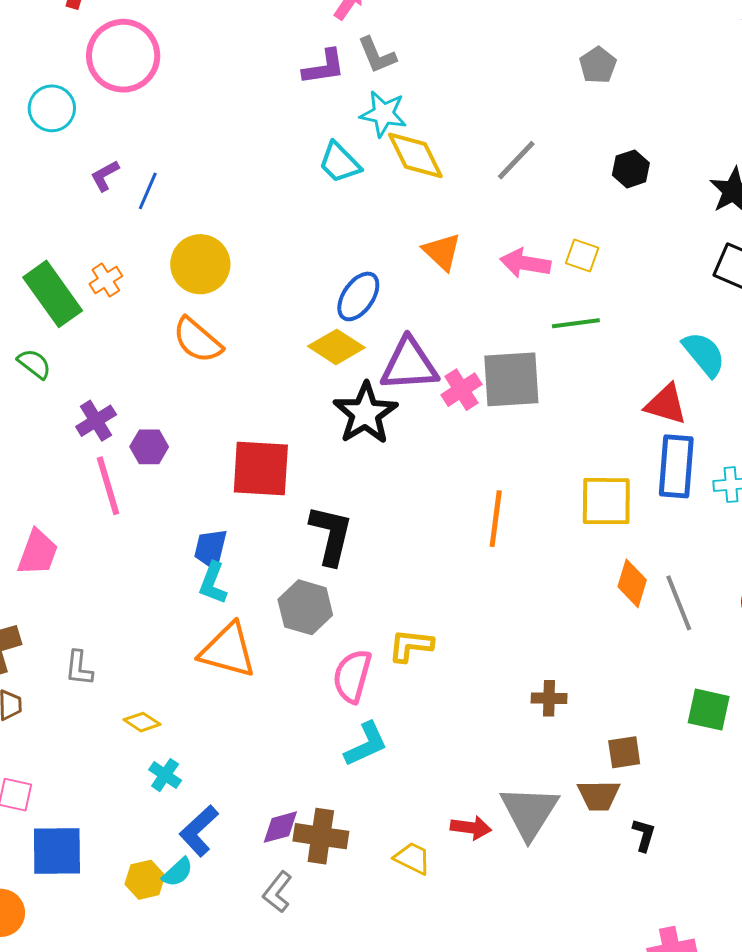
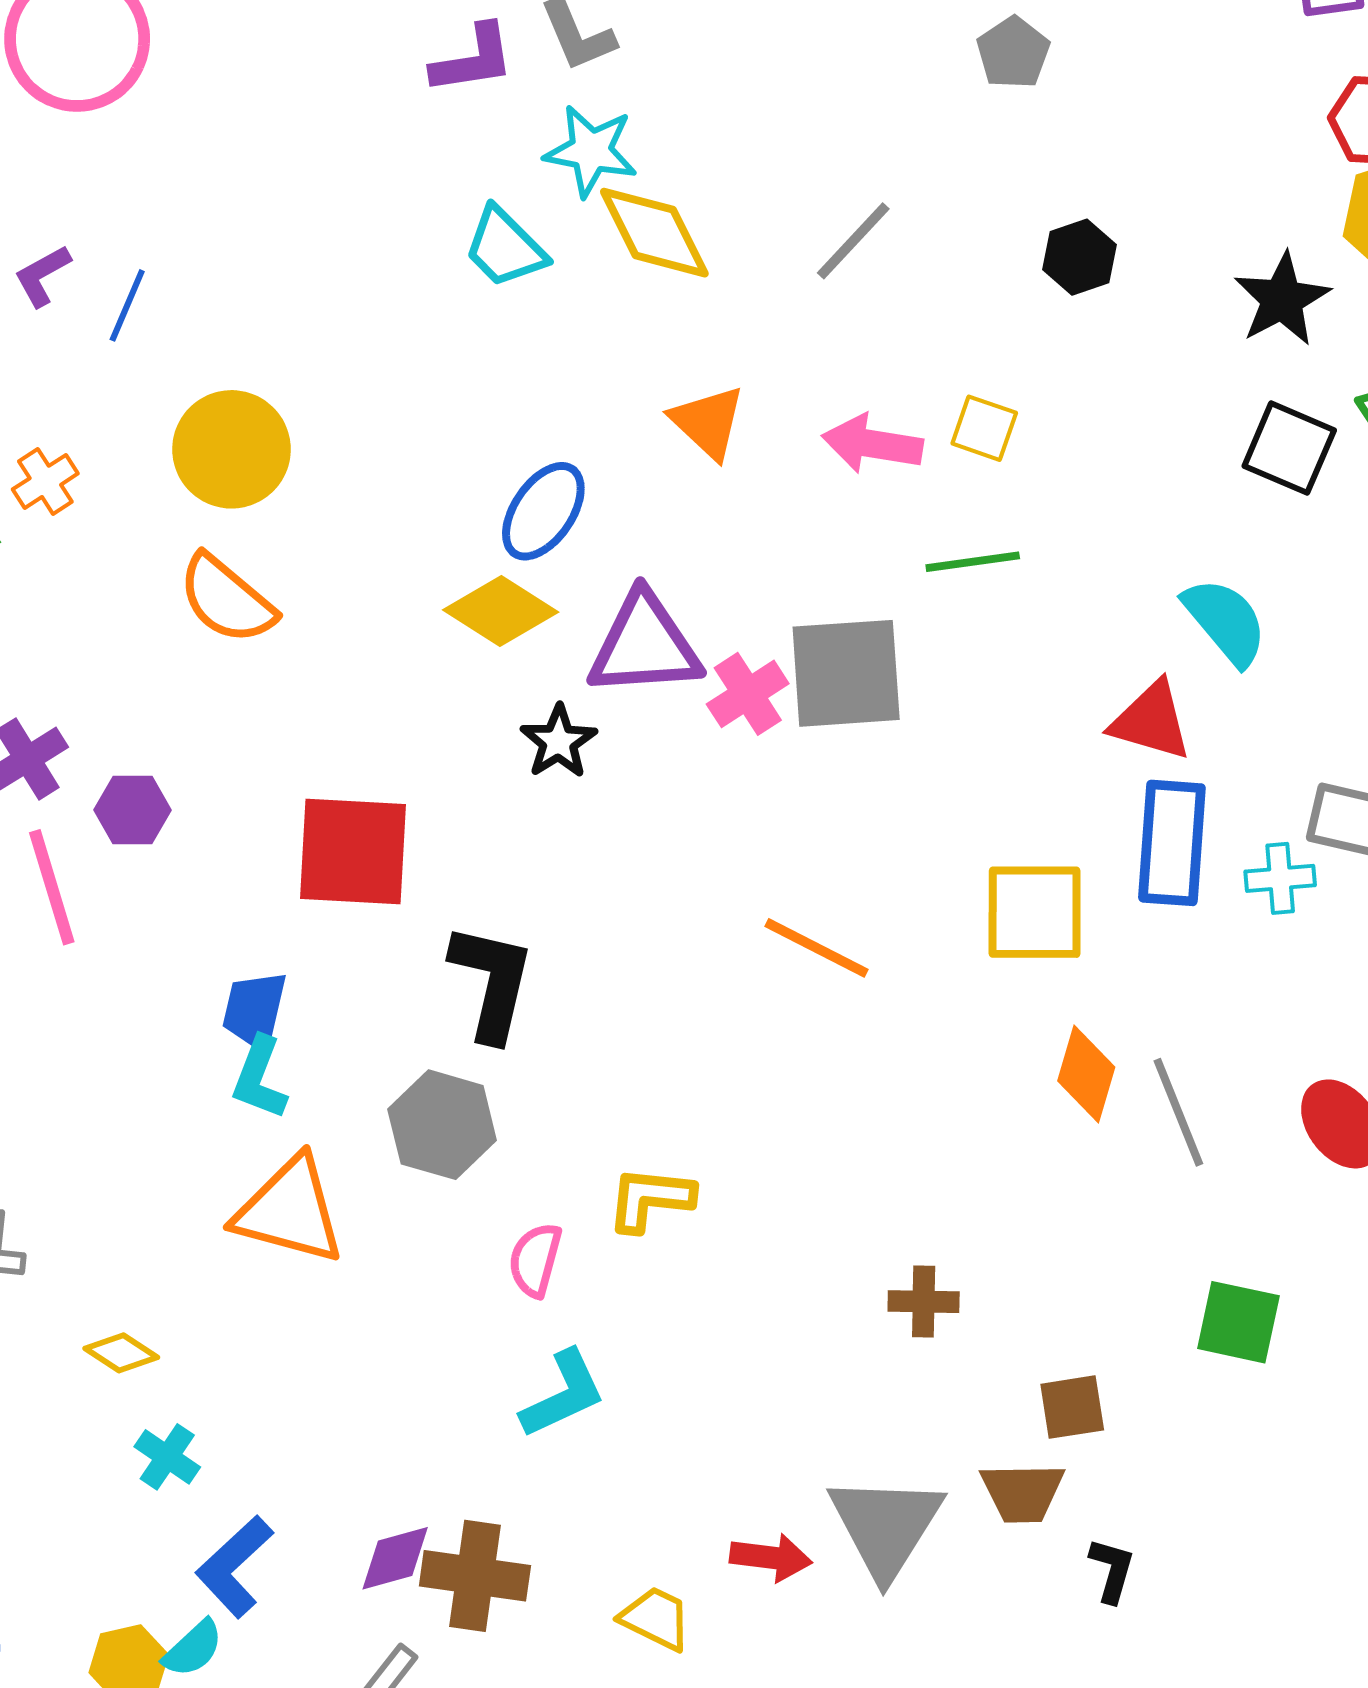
black star: (365, 413) -> (558, 742), size x0.6
orange line: (496, 519) -> (816, 948), turned -70
pink semicircle: (352, 676) -> (535, 1260), size x0.7

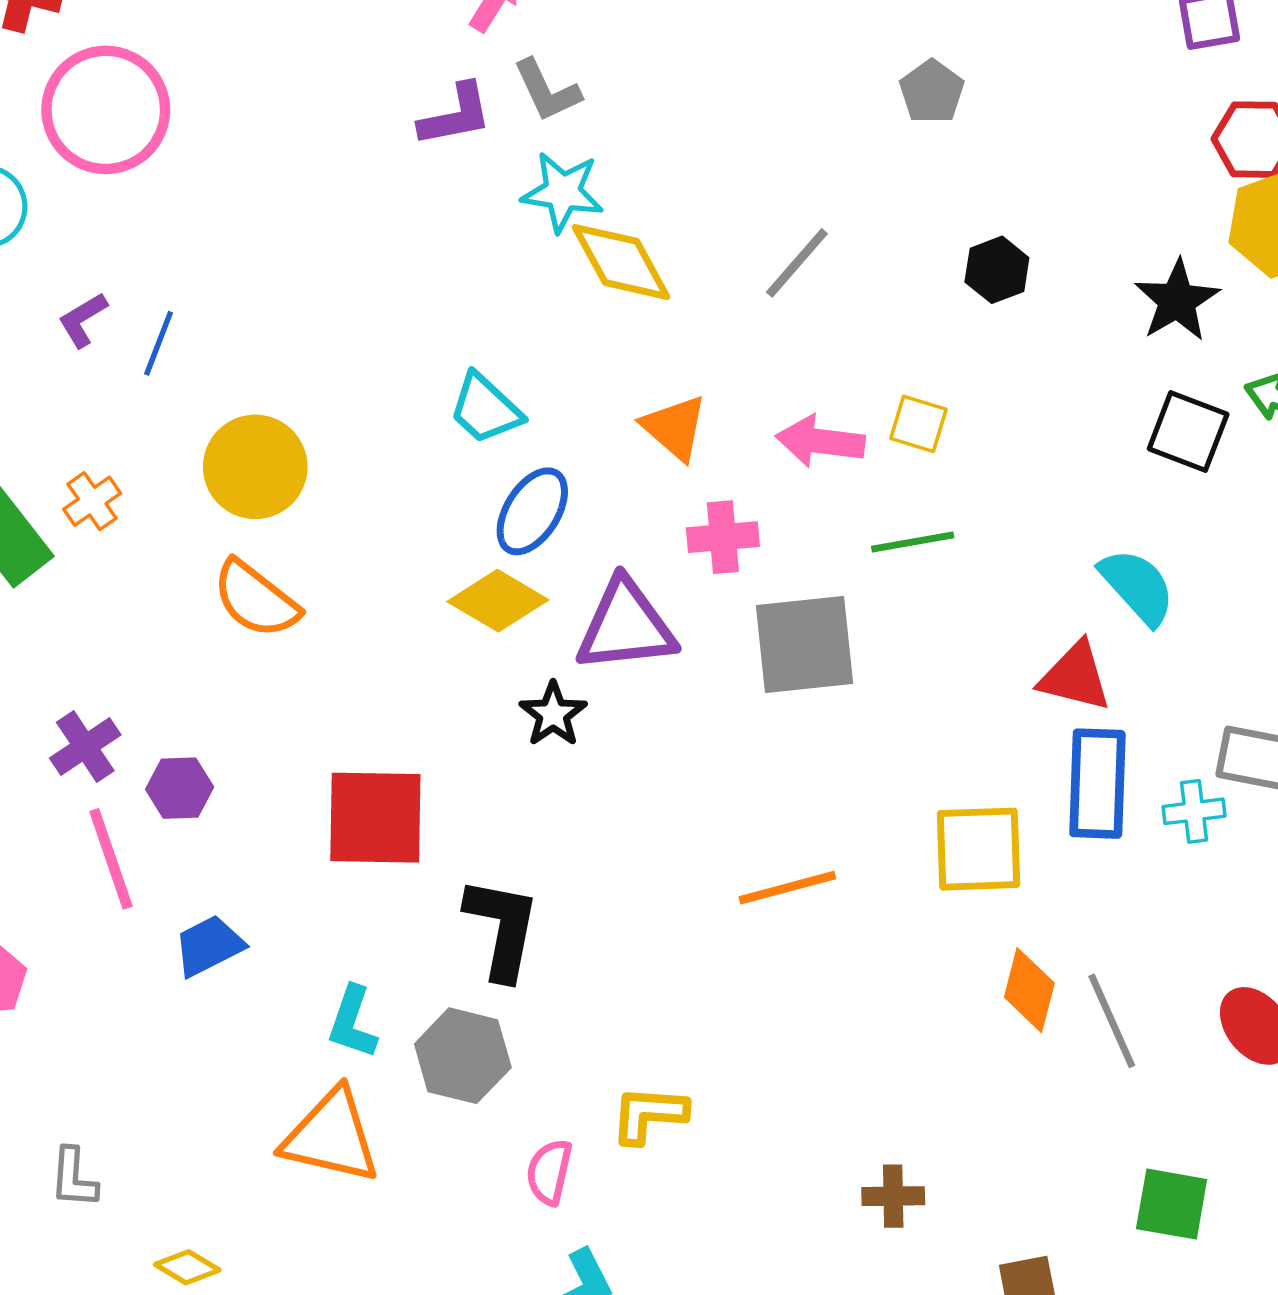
cyan trapezoid: (505, 248) -> (485, 409), moved
pink cross: (748, 694) -> (723, 537), moved, turned 30
orange line: (816, 948) -> (787, 888), turned -40
blue trapezoid: (255, 1010) -> (209, 946), moved, turned 52
cyan L-shape: (260, 1078) -> (353, 1022), moved

